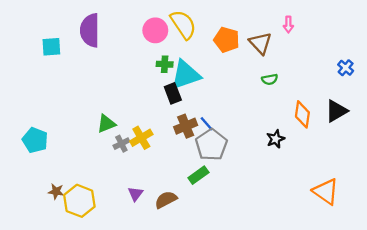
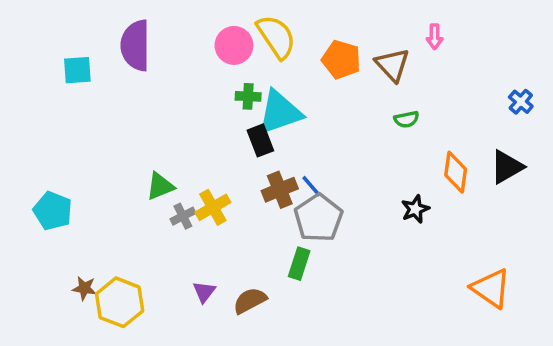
green rectangle: (198, 175) -> (299, 264), turned -36

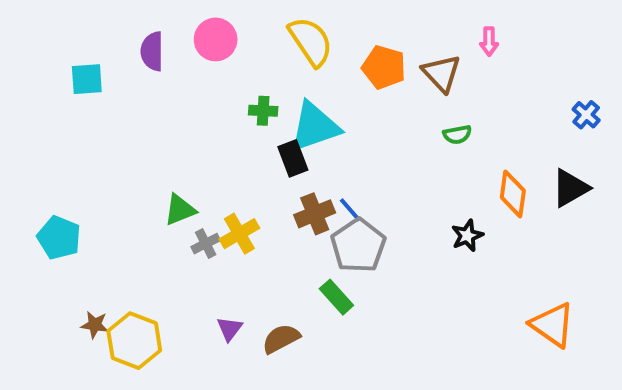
purple semicircle: (135, 45) -> (152, 51), size x0.7
pink circle: (234, 45) -> (216, 39), moved
green cross: (248, 96) -> (263, 111), moved
green rectangle: (299, 264) -> (336, 297), turned -60

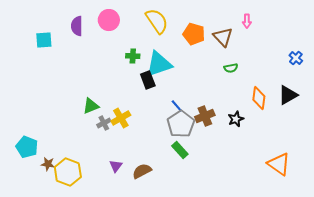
brown cross: (315, 214) -> (205, 116), moved
cyan pentagon: (59, 238) -> (27, 147), moved
green rectangle: (336, 297) -> (180, 150), moved

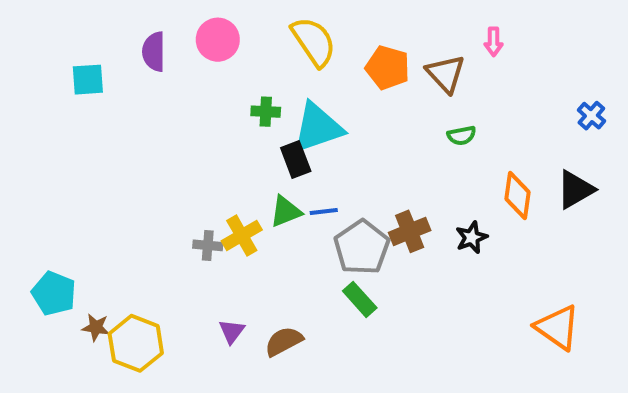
green triangle: (91, 106) -> (286, 211), moved
blue line: (177, 106) -> (324, 211), moved, turned -56
gray cross: (104, 123) -> (208, 245), turned 32

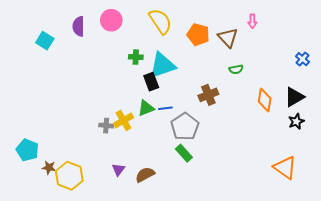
cyan square: (88, 80) -> (45, 41), turned 36
brown cross: (410, 231) -> (208, 95), moved
black star: (472, 237) -> (296, 121), moved

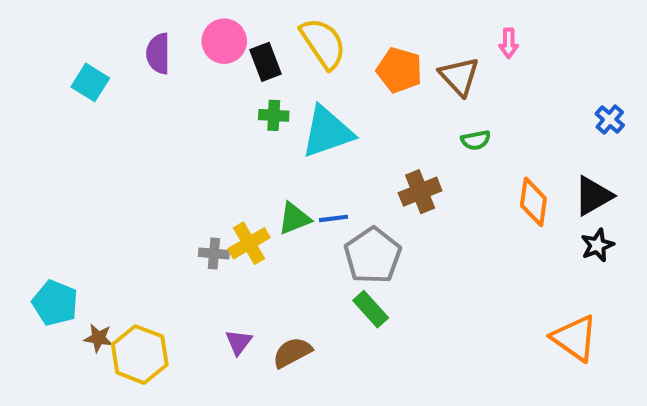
black rectangle: (151, 82) -> (265, 62), moved

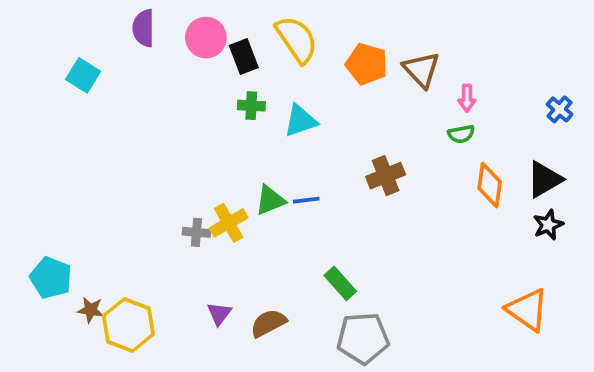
pink arrow: (509, 43) -> (467, 98), moved
purple semicircle: (158, 54) -> (144, 28), moved
cyan triangle: (327, 132) -> (300, 121), size x0.7
green semicircle: (476, 140) -> (461, 134), moved
gray pentagon: (373, 256) -> (363, 338), moved, turned 30

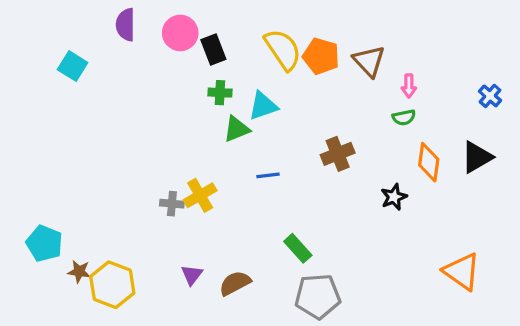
yellow semicircle: (297, 39) -> (283, 50), moved
green triangle: (270, 200) -> (237, 129), moved
black star: (548, 225) -> (394, 197), moved

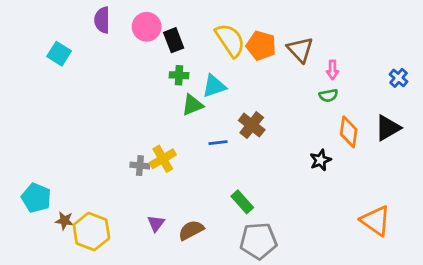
brown cross: (338, 154) -> (252, 125), moved, turned -30

